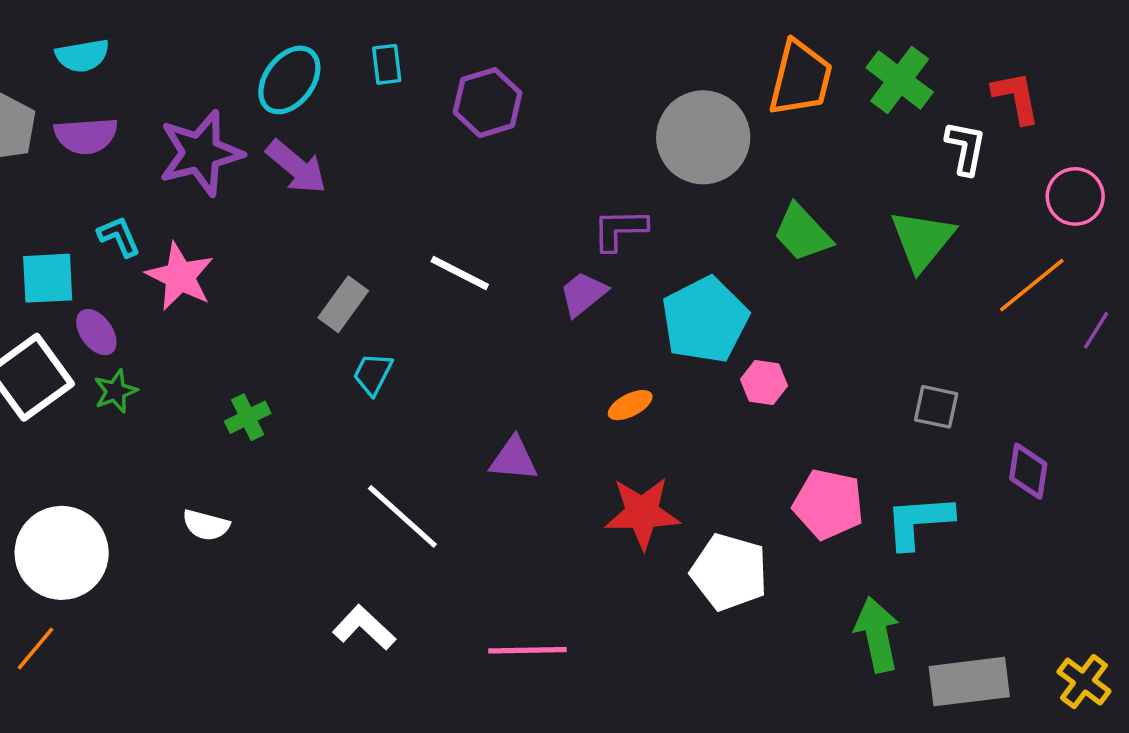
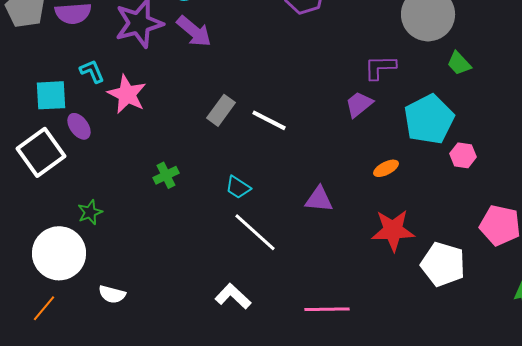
green trapezoid: (802, 233) -> (459, 63), moved, size x0.7
white line: (460, 273) -> (269, 120), moved
cyan trapezoid: (373, 374) -> (238, 187), moved, turned -84
green star: (116, 391) -> (90, 212), moved
white semicircle: (206, 525) -> (112, 294), moved

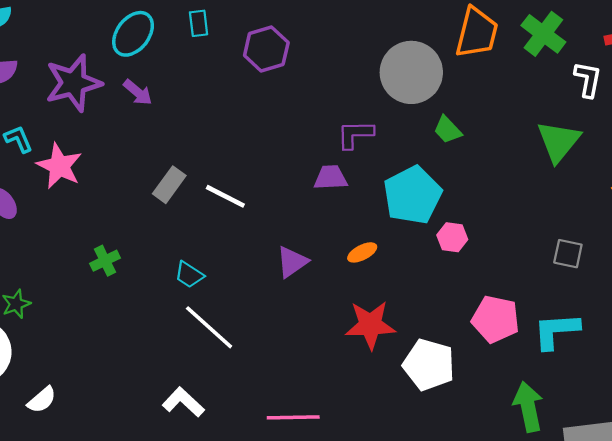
purple arrow: (194, 31) -> (138, 92), size x0.7
purple trapezoid: (359, 104) -> (331, 178), turned 36
purple triangle: (319, 199) -> (292, 262), moved, turned -40
white semicircle: (112, 294) -> (42, 400), turned -56

